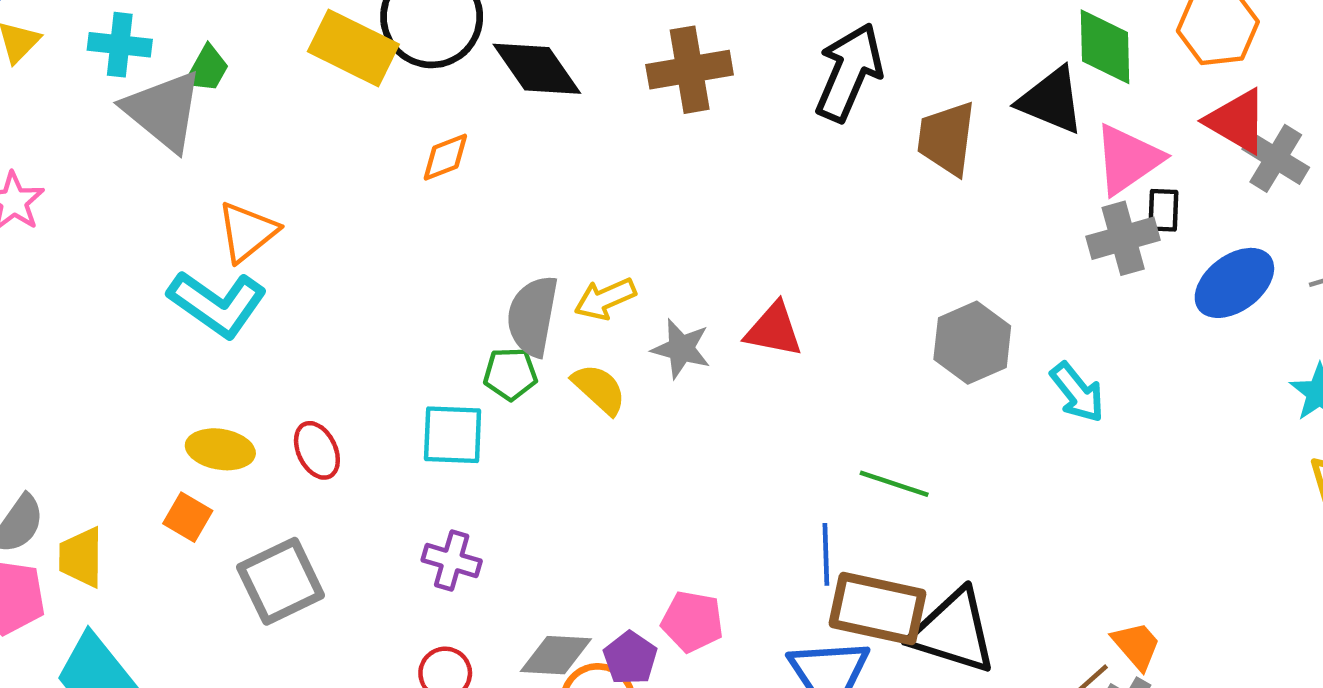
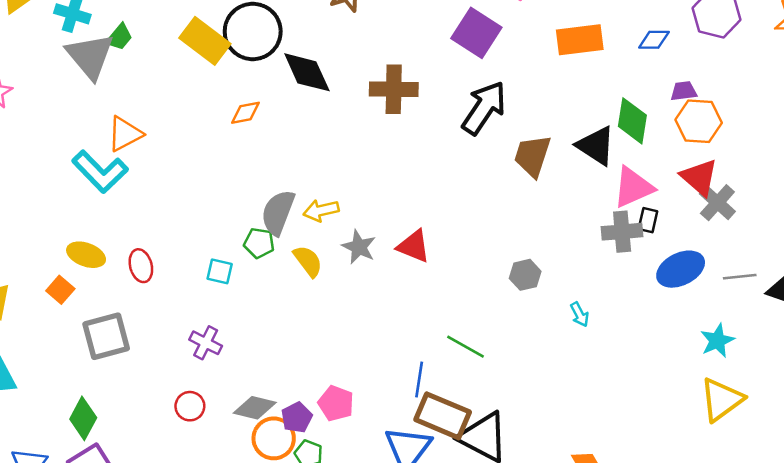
gray hexagon: (972, 343) -> (525, 275), size x0.7
cyan arrow: (1077, 392) -> (580, 314), size x0.7
cyan square: (453, 435) -> (220, 271), size x0.7

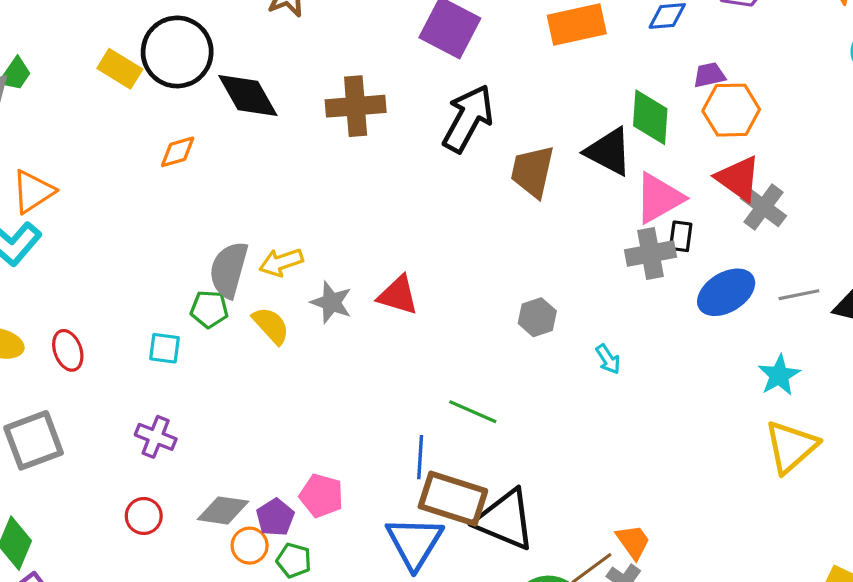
yellow rectangle: (205, 41) -> (120, 69), size x0.7
orange circle: (274, 438) -> (250, 546), size x0.7

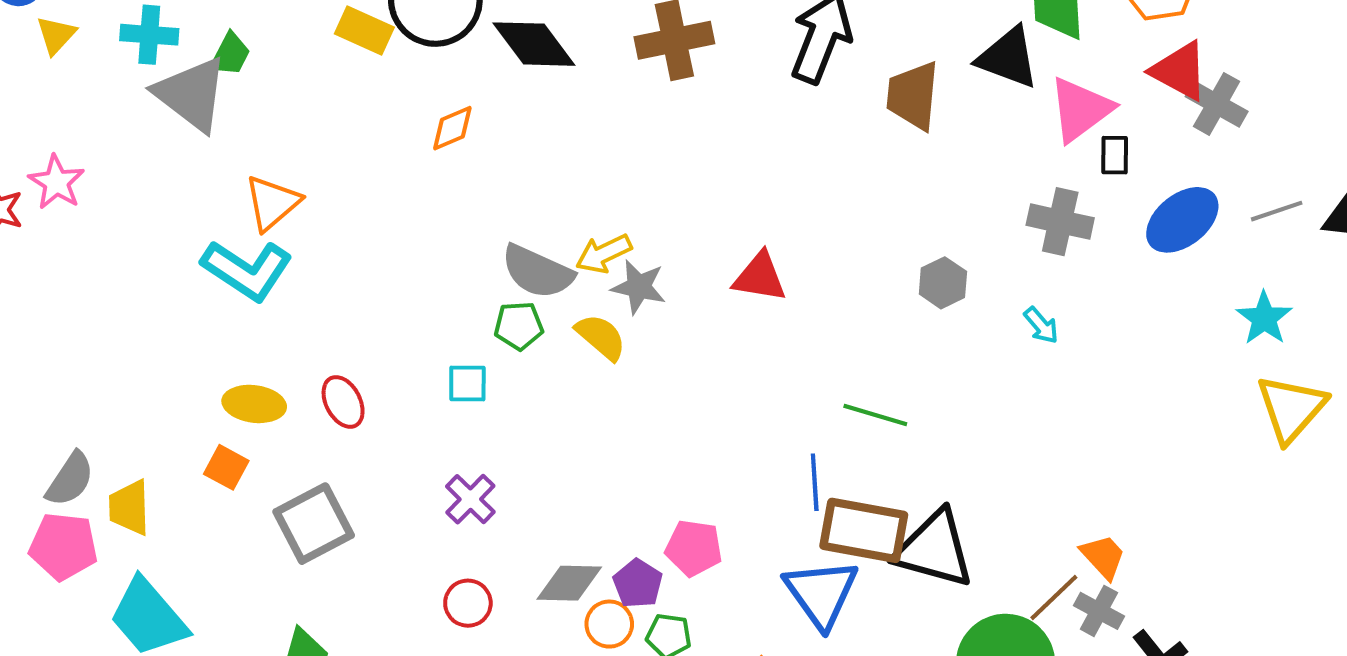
gray cross: (650, 253) -> (1060, 222), moved, turned 30
gray semicircle: (229, 270) -> (537, 272), turned -74
gray star: (331, 302) -> (639, 287), moved
purple cross: (156, 437) -> (470, 499), turned 30

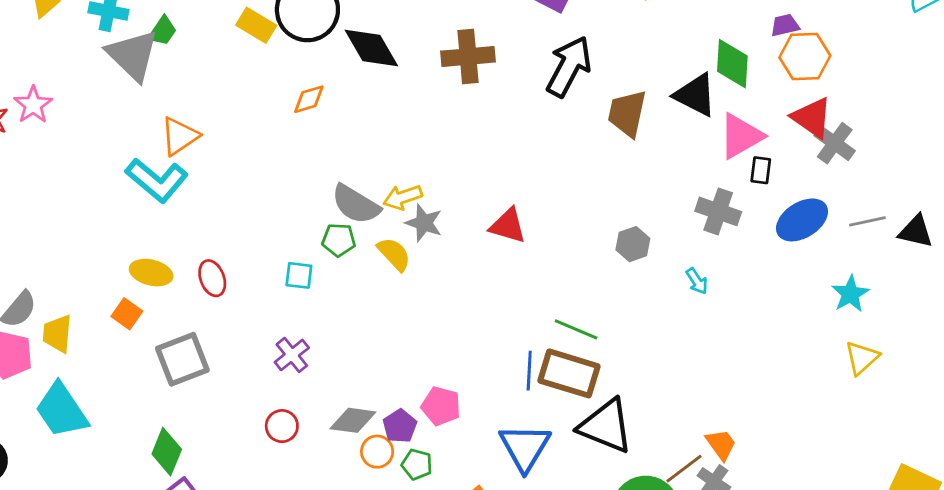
yellow triangle: (1291, 408) -> (862, 358), size x0.7
brown rectangle: (864, 530) -> (569, 373), moved

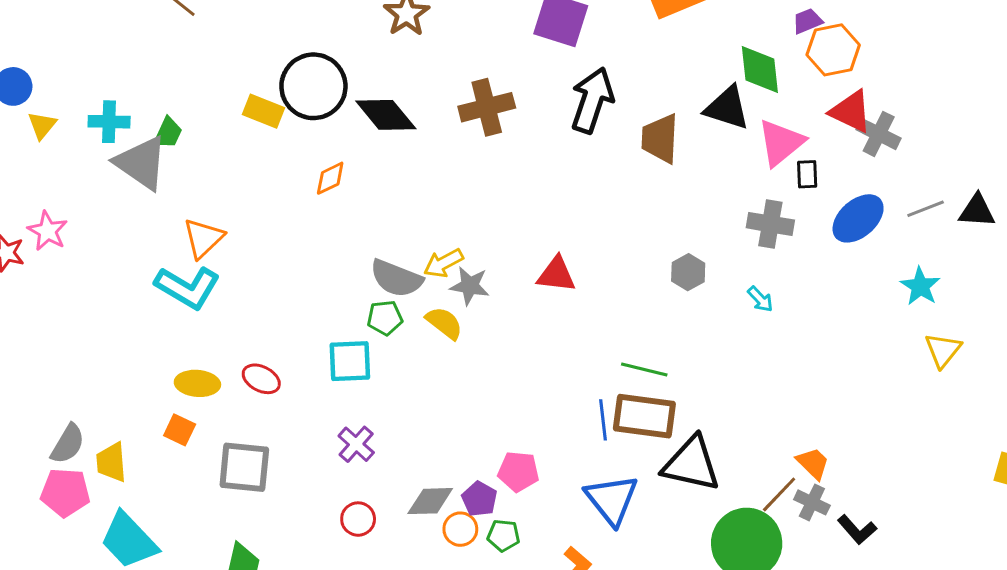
cyan square: (299, 275) -> (350, 361), size x1.5
red ellipse: (212, 278) -> (261, 379), turned -32
gray square: (182, 359) -> (244, 467), turned 36

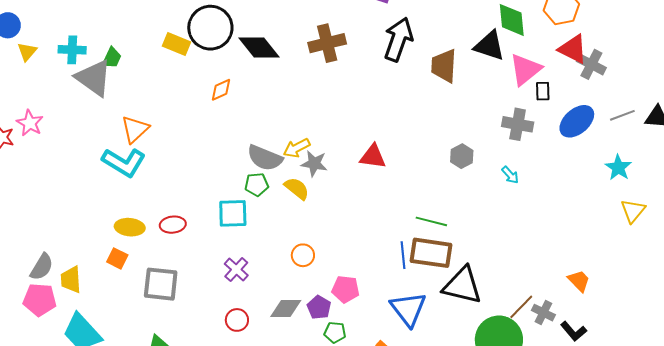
red ellipse: (261, 379) -> (173, 225), turned -35
orange trapezoid: (813, 463) -> (579, 281), moved
orange circle: (460, 529) -> (303, 255), moved

